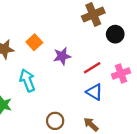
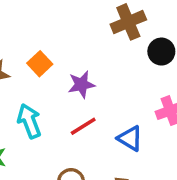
red line: (92, 68) -> (83, 126), moved

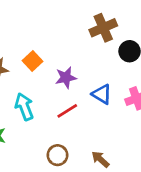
blue triangle: (130, 138) -> (102, 94), moved

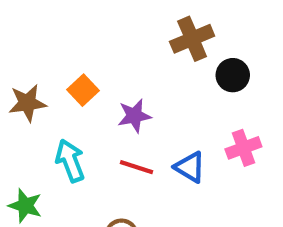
blue triangle: (102, 94) -> (190, 167), moved
red line: (67, 111) -> (136, 167), turned 50

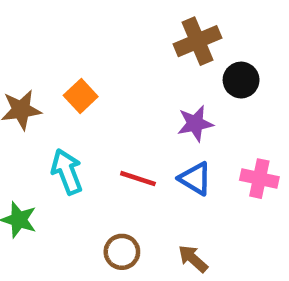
purple star: (134, 116) -> (195, 124), moved
pink cross: (243, 148) -> (259, 179), moved, turned 32

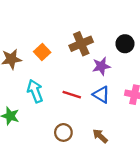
brown cross: (198, 41) -> (81, 44), moved

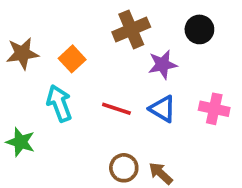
orange square: (42, 52) -> (72, 59), moved
brown circle: (63, 132) -> (124, 168), moved

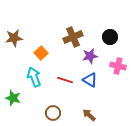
brown star: (22, 53) -> (14, 38), moved
pink cross: (214, 109) -> (118, 66), moved
brown circle: (124, 168) -> (53, 113), moved

